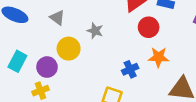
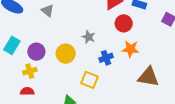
gray star: (95, 31) -> (89, 37), moved
yellow circle: (69, 49) -> (66, 54), moved

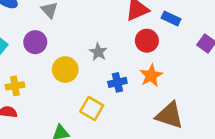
orange star: (130, 49) -> (151, 75), turned 30
purple circle: (36, 52) -> (35, 42), moved

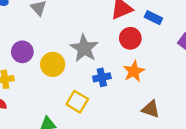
purple circle: (35, 42) -> (22, 52), moved
gray star: (98, 52) -> (84, 48), size x1.6
brown triangle: (170, 115) -> (151, 109), size x0.7

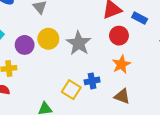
yellow circle: (53, 64) -> (48, 39), moved
blue cross: (102, 77) -> (92, 81), moved
brown triangle: (151, 109) -> (122, 96), moved

